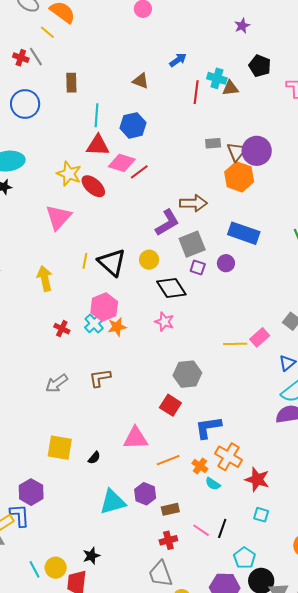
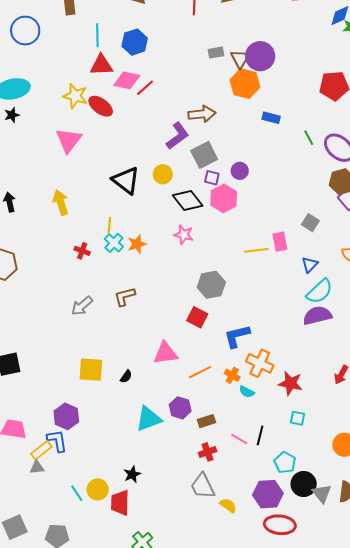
blue rectangle: (244, 233) -> (271, 118), moved, size x0.6
yellow line: (85, 261) -> (109, 225), moved
pink hexagon: (104, 307) -> (224, 198), moved
pink rectangle: (260, 337) -> (280, 242), turned -54

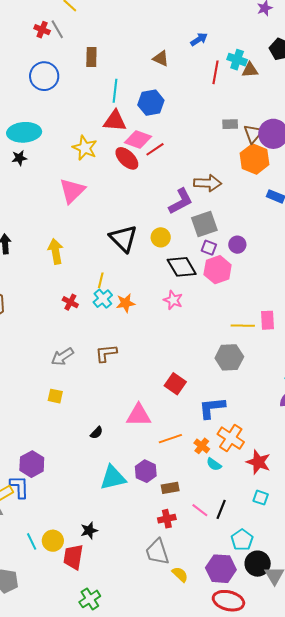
red ellipse: (101, 106) -> (127, 158), moved
gray hexagon: (211, 285) -> (229, 357), moved
yellow square: (91, 370) -> (55, 396), moved, size x0.6

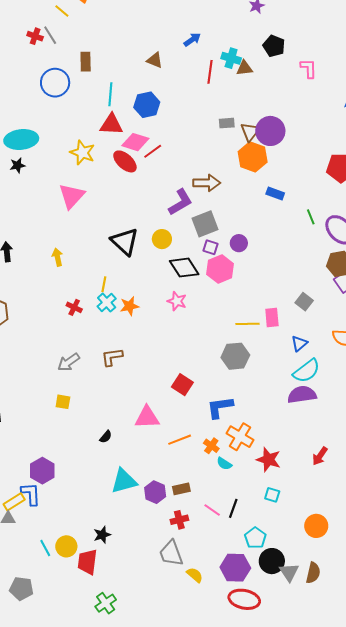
blue circle: (44, 76) -> (55, 83), moved
yellow arrow: (56, 251) -> (57, 257), size x0.7
purple hexagon: (146, 471) -> (155, 492), moved

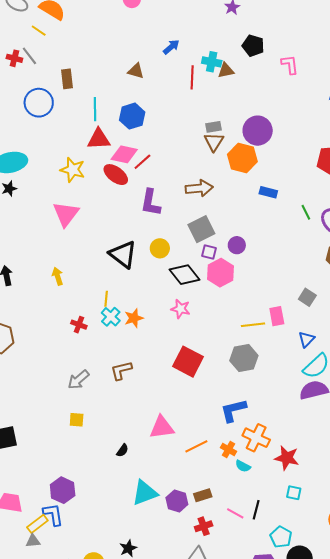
brown triangle: (250, 132) -> (214, 142), moved
purple L-shape: (180, 202) -> (151, 203), moved, turned 136
red square: (182, 385) -> (188, 362), moved, size x1.4

